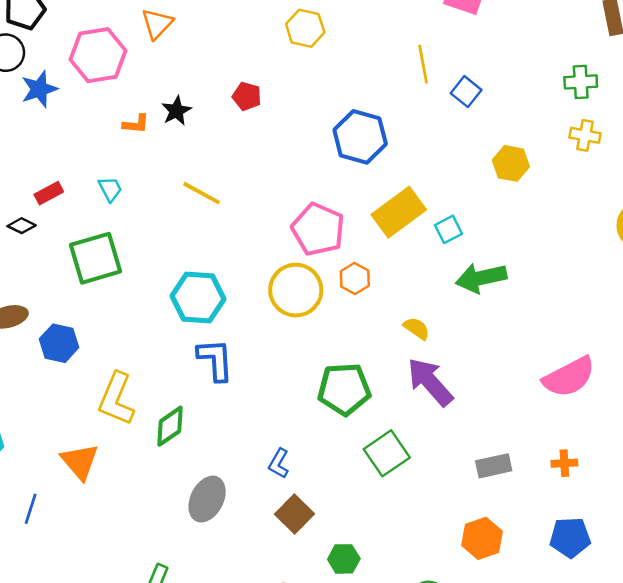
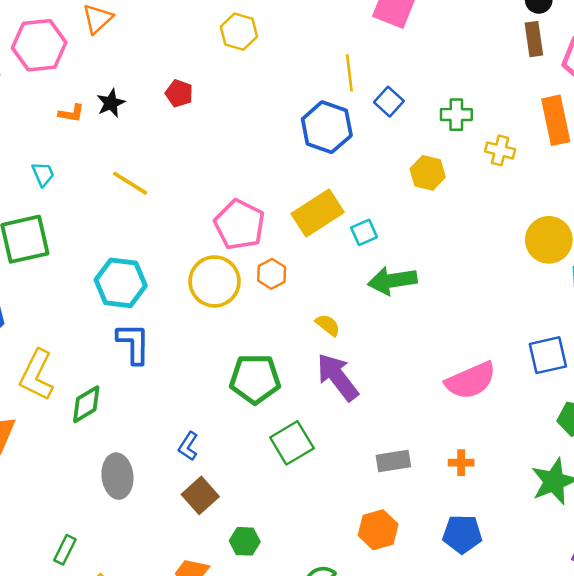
green cross: (581, 82) -> (456, 115), moved
blue hexagon: (360, 137) -> (327, 127), moved
gray ellipse: (207, 499) -> (117, 476), turned -36

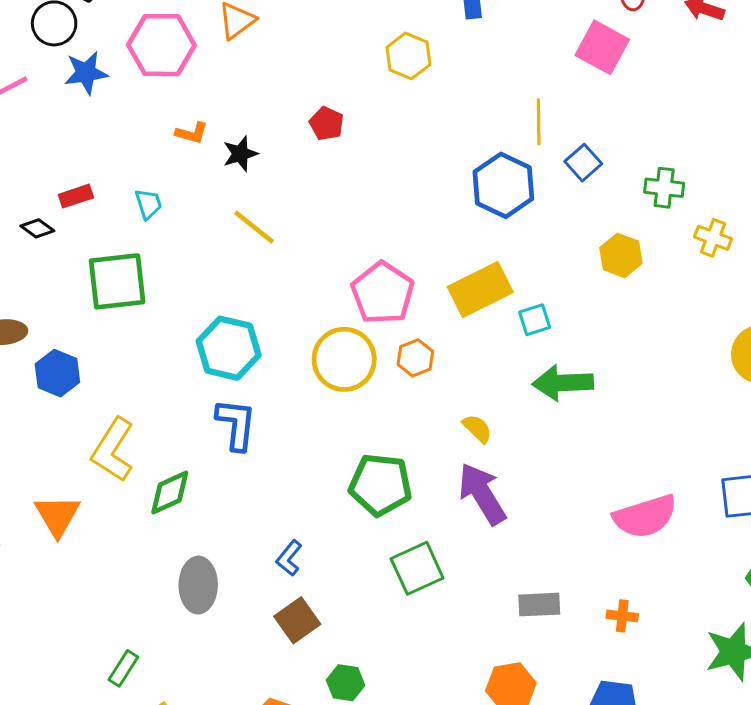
black star: (111, 103) -> (240, 154), moved

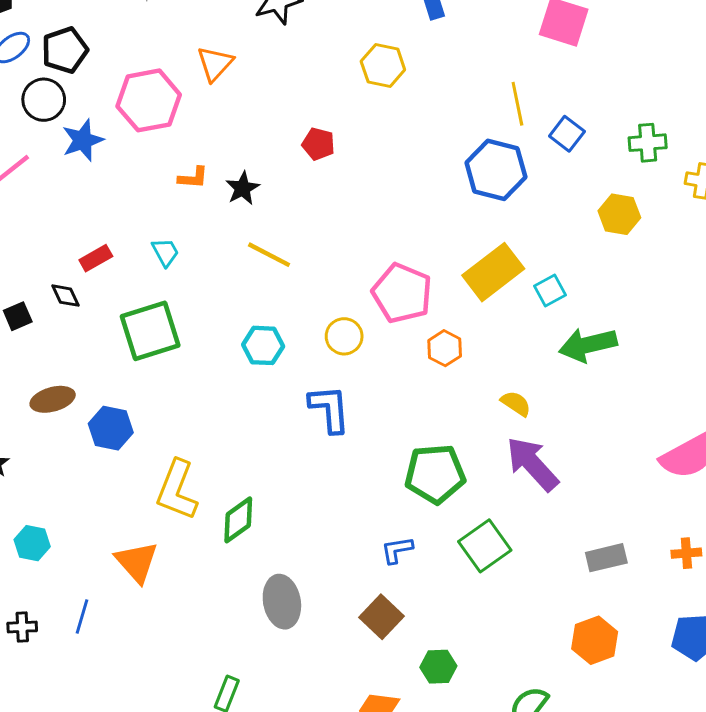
black diamond: (37, 228) -> (65, 296), turned 40
cyan hexagon: (229, 348) -> (263, 345), moved, size x0.7
yellow circle: (344, 359) -> (344, 336), moved, size x0.6
blue L-shape: (236, 424) -> (329, 409), moved
blue L-shape: (289, 558) -> (397, 550), moved, turned 52

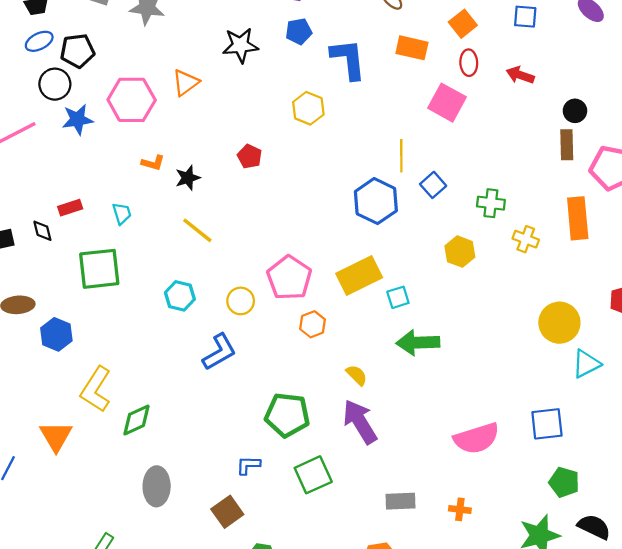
blue L-shape: (329, 409) -> (219, 352), turned 54

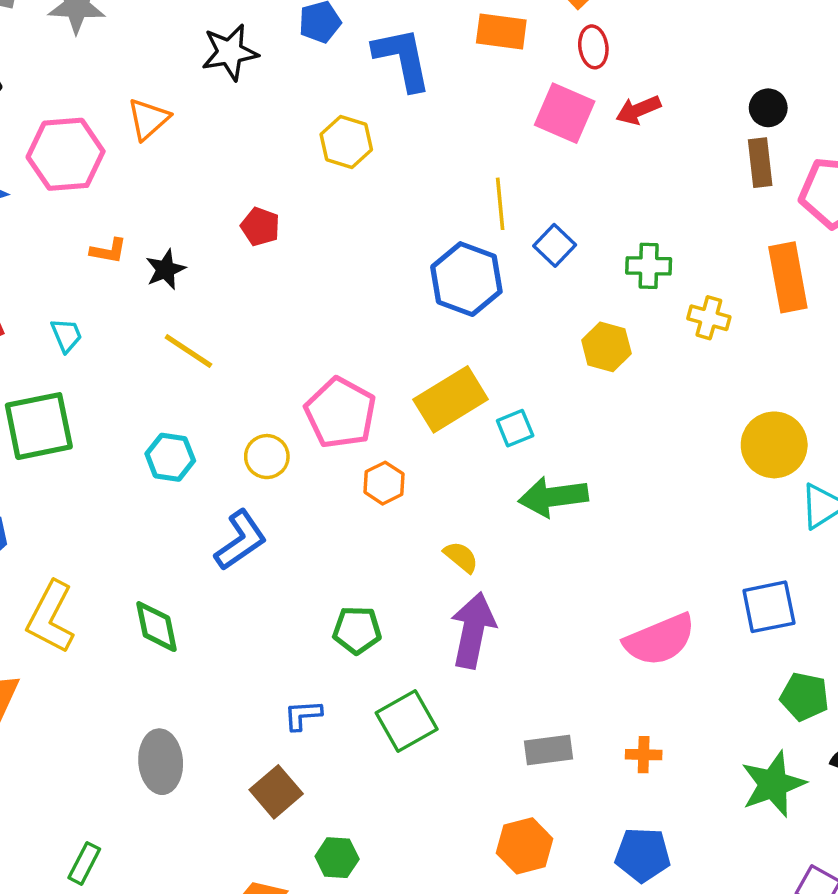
red arrow: (520, 75) -> (638, 110), moved, turned -36
green pentagon: (287, 415) -> (357, 630), size x0.7
green diamond: (136, 420) -> (156, 627), moved, turned -72
purple arrow: (360, 422) -> (473, 630), turned 48

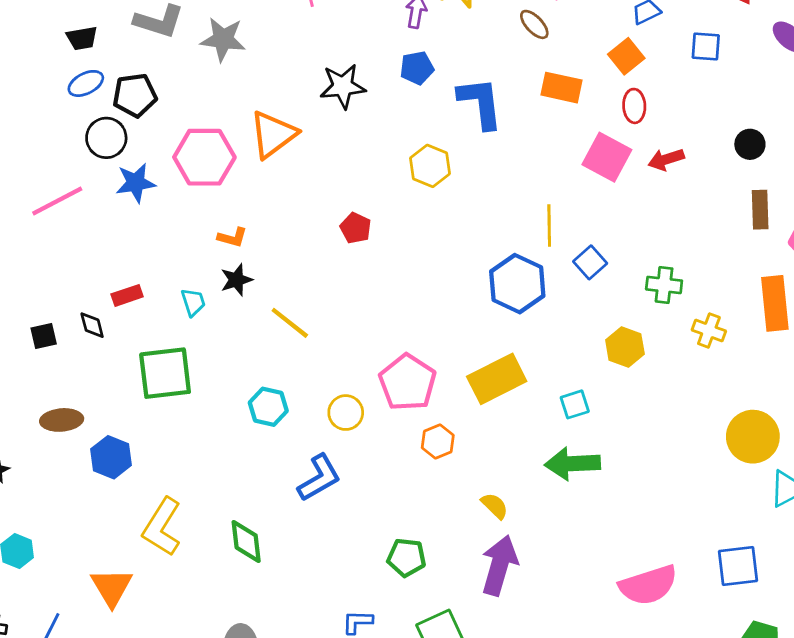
black circle: (768, 108) -> (750, 144), moved
orange triangle: (148, 119) -> (273, 134), size x1.4
black star: (166, 269) -> (236, 280), moved
cyan square: (515, 428) -> (575, 404), moved

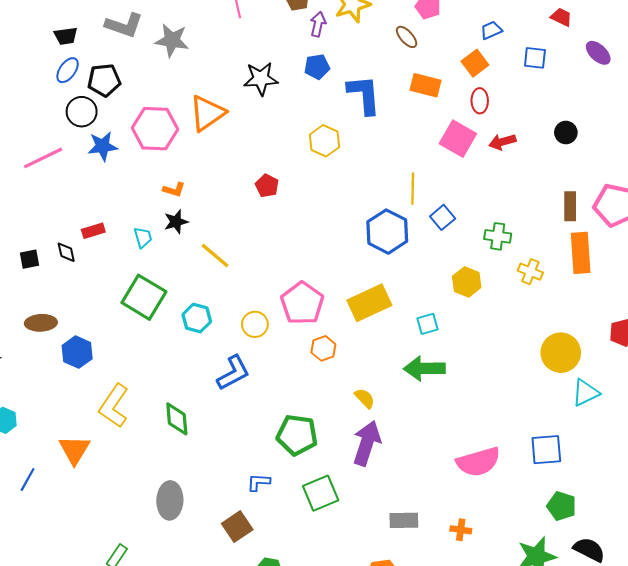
blue ellipse: (86, 83) -> (68, 70), turned -30
brown rectangle: (760, 210) -> (570, 206), moved
green square: (165, 373) -> (144, 297), moved, turned 36
green pentagon: (406, 558) -> (297, 435), size x1.4

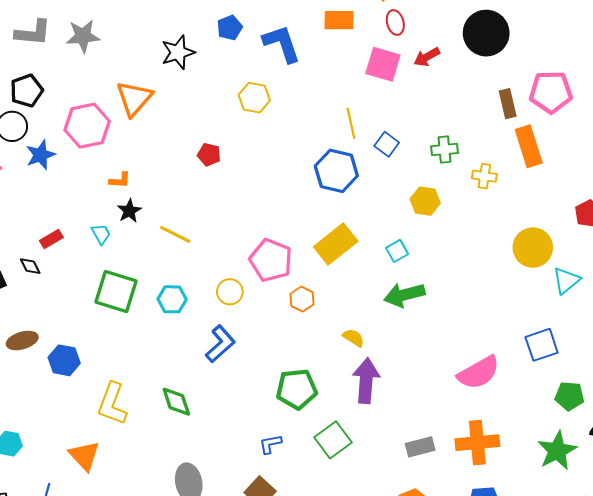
black circle: (566, 133) -> (486, 33), size x2.0
orange cross: (461, 530) -> (477, 443), size x2.0

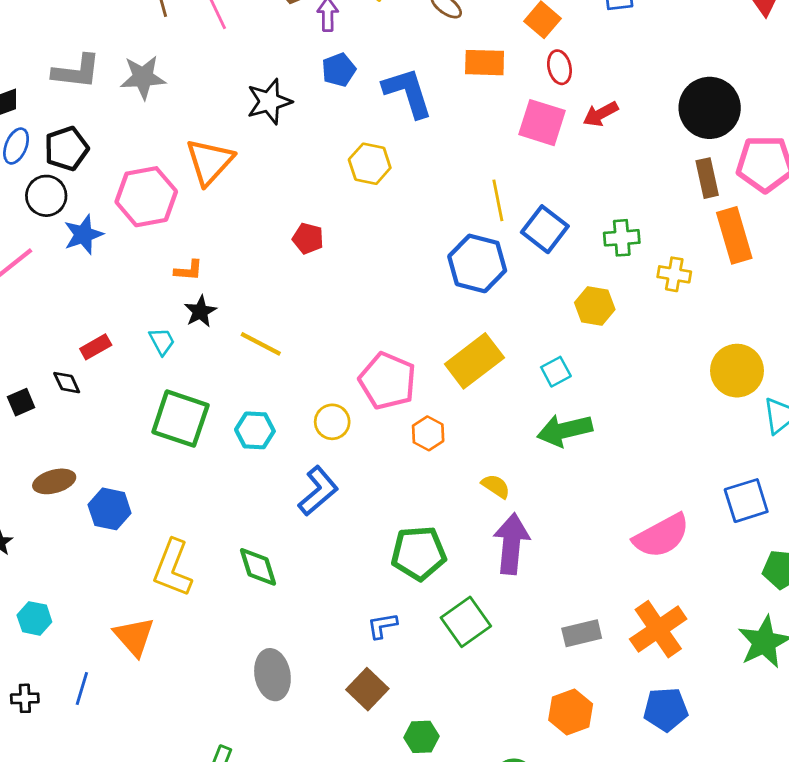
black circle: (486, 33) -> (710, 108), moved
blue square: (387, 144) -> (545, 229), size x1.4
orange cross: (477, 443) -> (658, 629), turned -30

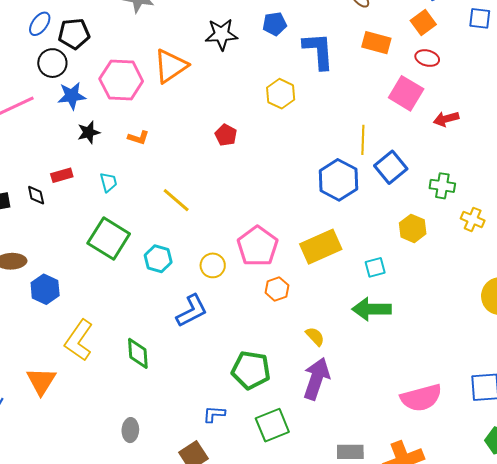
red ellipse: (559, 67) -> (427, 58), turned -75
red arrow: (601, 114) -> (446, 119), moved
black star: (200, 311) -> (89, 132), moved
gray ellipse: (272, 675) -> (130, 430), size x0.7

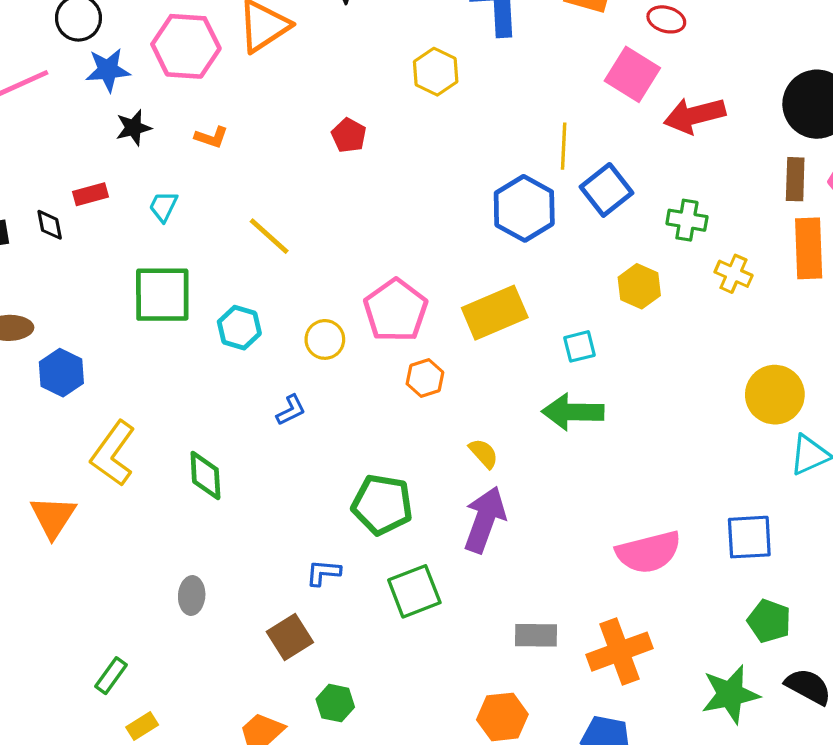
red arrow: (446, 119) -> (694, 115), size x1.5
cyan trapezoid: (108, 182) -> (163, 206), turned -140
green square: (109, 238) -> (162, 295), turned -33
blue L-shape: (192, 311) -> (291, 410), size x0.6

